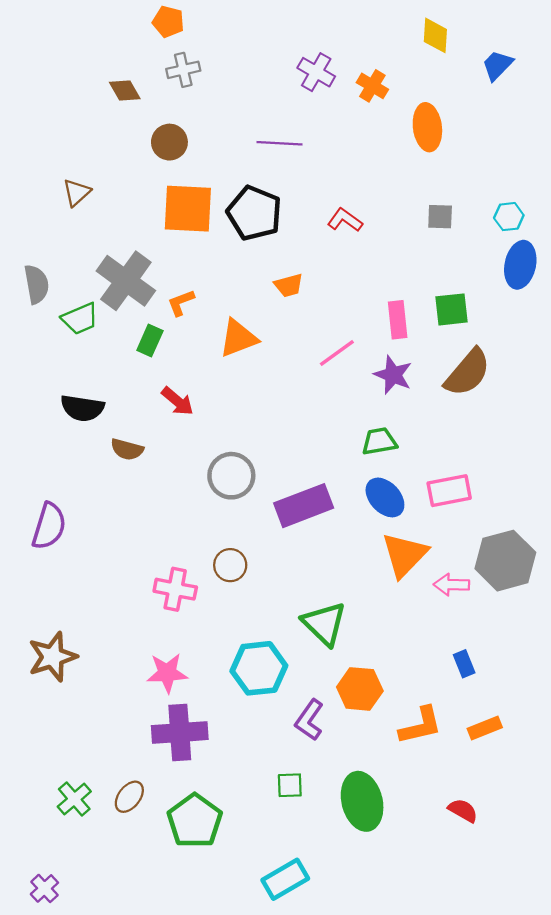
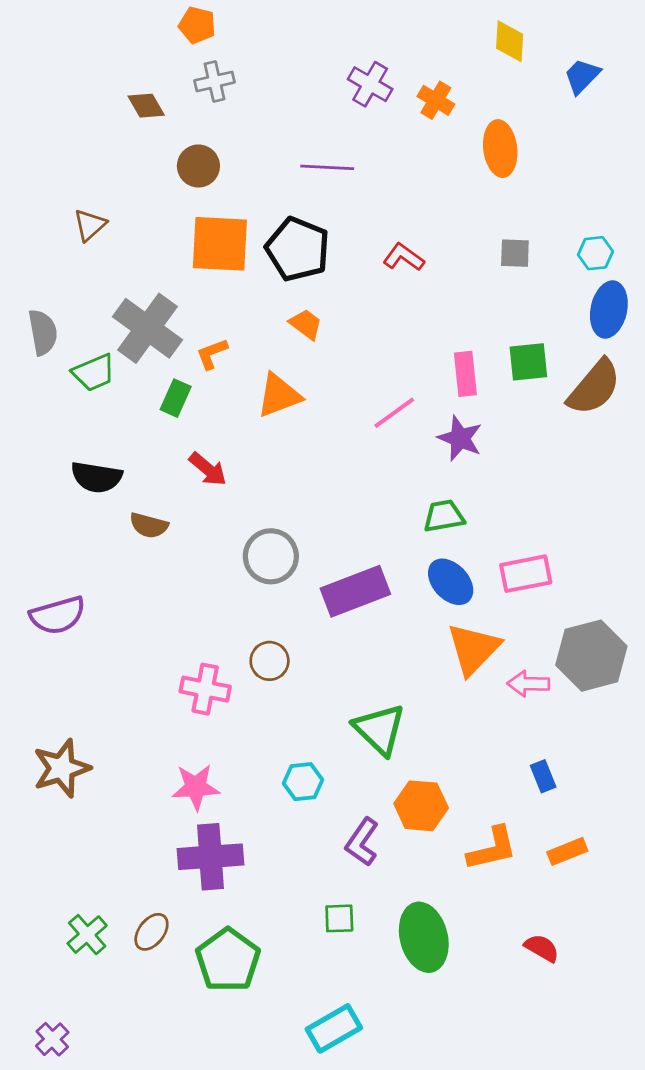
orange trapezoid: (289, 285) -> (306, 324), moved, turned -128
brown semicircle: (468, 373) -> (594, 387), moved
purple semicircle: (49, 526) -> (58, 615), turned 57
cyan hexagon: (259, 668) -> (303, 782), size x0.6

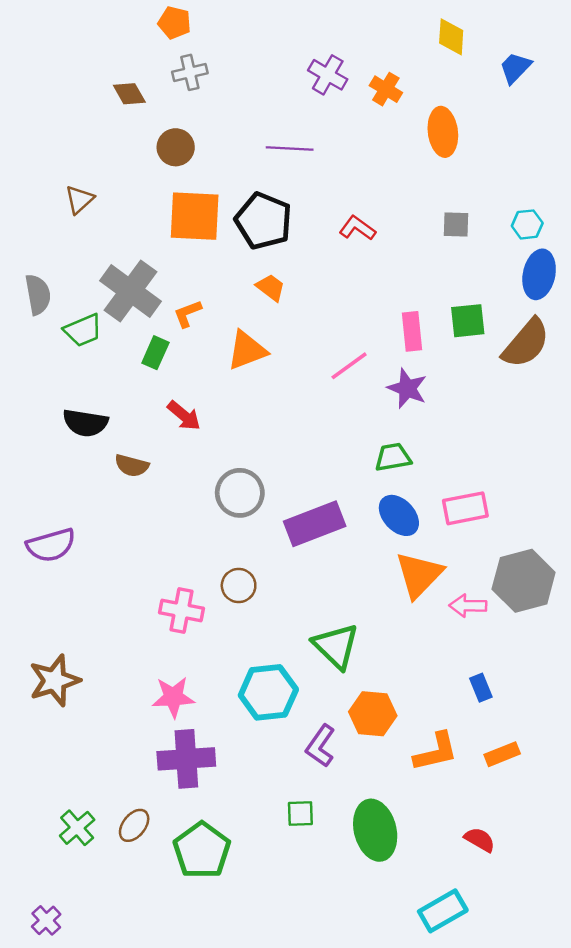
cyan hexagon: (303, 782) -> (268, 692), size x1.6
cyan rectangle: (334, 1028) -> (443, 911), moved

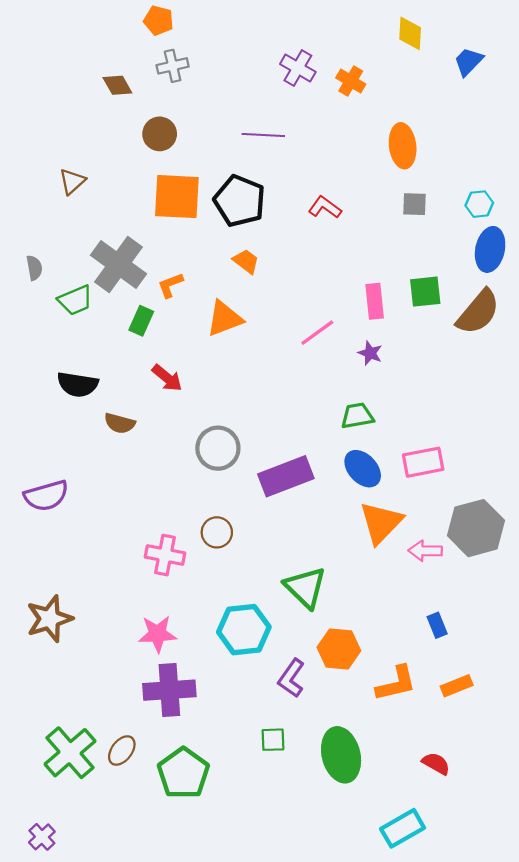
orange ellipse: (443, 132) -> (403, 146), moved
gray semicircle: (38, 295) -> (34, 268), size x0.7
purple star: (407, 388) -> (370, 353), size x0.7
green cross: (77, 828) -> (70, 753), size x1.6

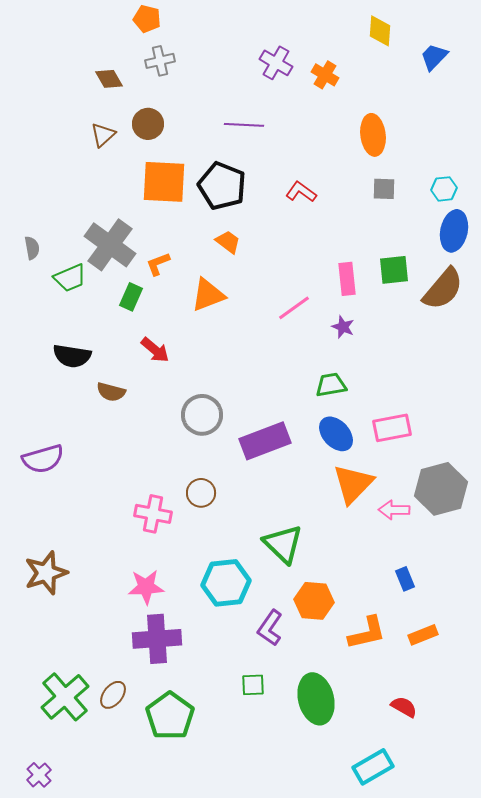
brown triangle: (72, 181) -> (103, 135), moved

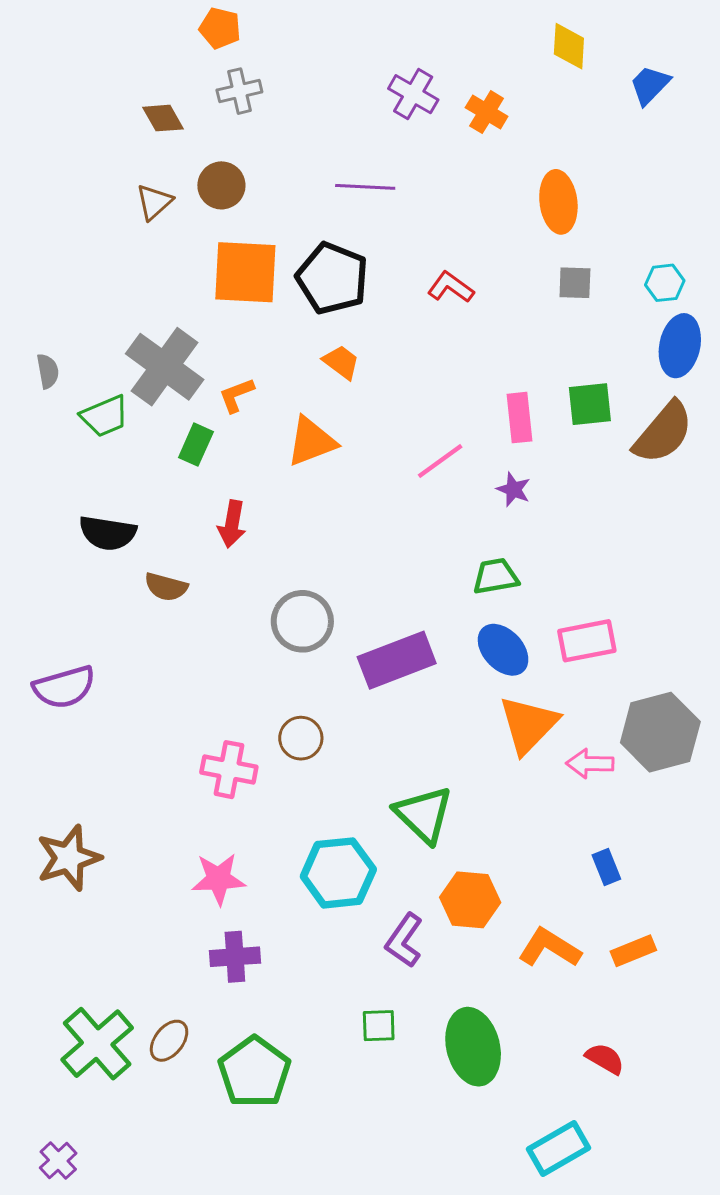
red arrow: (155, 350) -> (232, 524), turned 60
orange L-shape: (367, 633) -> (549, 948), turned -135
purple cross: (157, 639) -> (235, 957), size x0.7

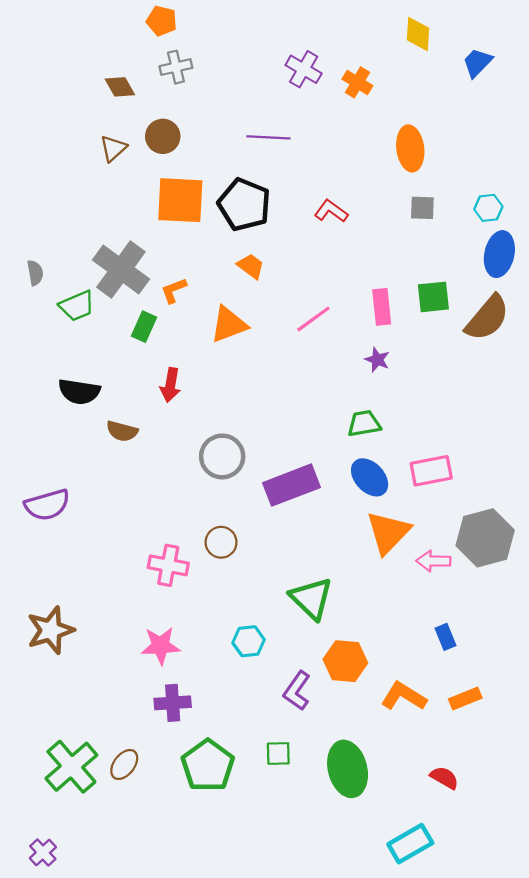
pink line: (440, 461) -> (313, 319), moved
cyan hexagon: (338, 873) -> (249, 641), size x0.6
green pentagon: (254, 1072) -> (208, 766), moved

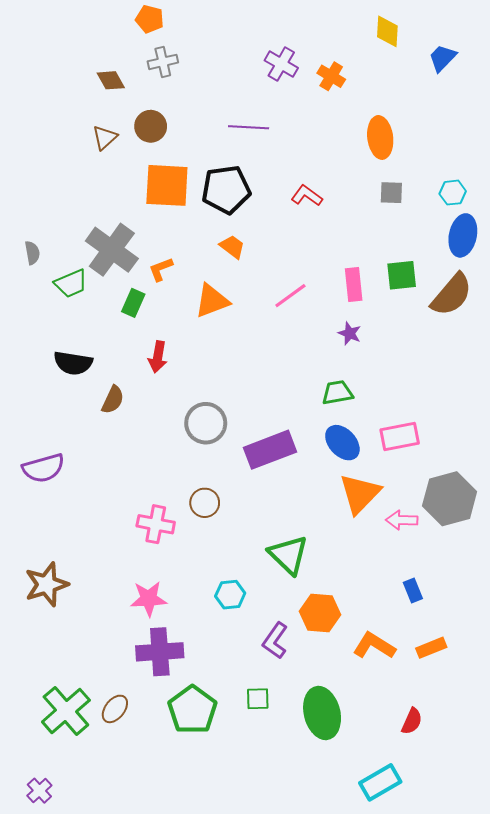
black pentagon: (244, 205) -> (226, 190), turned -30
brown semicircle: (122, 431) -> (113, 400), turned -80
purple cross: (173, 703) -> (160, 652), size x1.4
red semicircle: (444, 778) -> (412, 721), turned 84

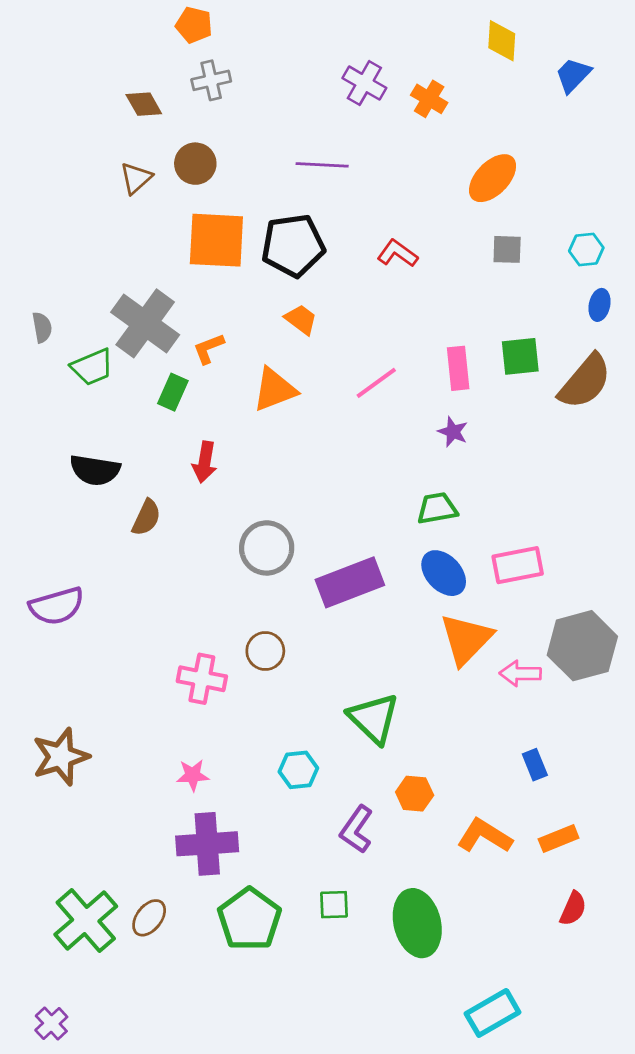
orange ellipse: (380, 137) -> (493, 178), turned 51
blue ellipse: (463, 235) -> (600, 305), size x0.6
pink star: (149, 599) -> (193, 775), size x0.7
orange hexagon: (320, 613) -> (415, 794), size x0.7
red semicircle: (412, 721) -> (573, 909), moved

